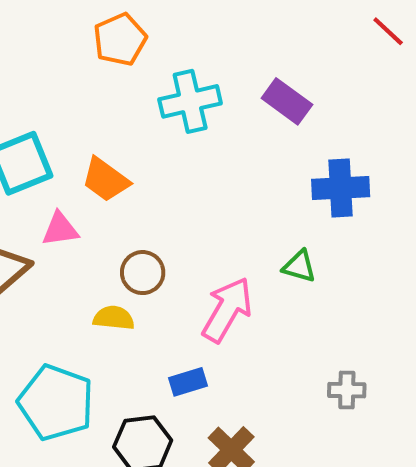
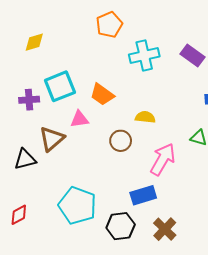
yellow semicircle: (114, 318) -> (145, 117), moved
blue rectangle: (188, 382) -> (143, 195), size x1.4

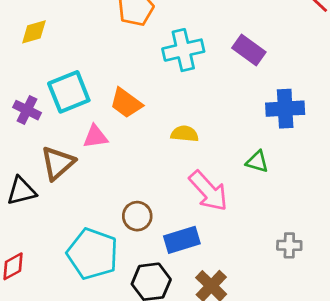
purple cross: (29, 100) -> (27, 110), turned 30
brown circle: (121, 141) -> (137, 216), moved
pink arrow: (163, 159) -> (208, 191), turned 108

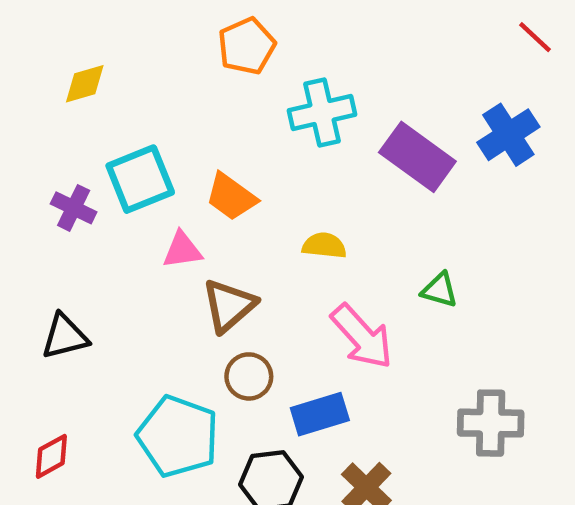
purple rectangle: (249, 50) -> (417, 157), moved, size x1.4
blue cross: (285, 109) -> (508, 135), moved, turned -30
brown triangle: (58, 163) -> (229, 305), moved
gray cross: (289, 245) -> (491, 423), size x1.6

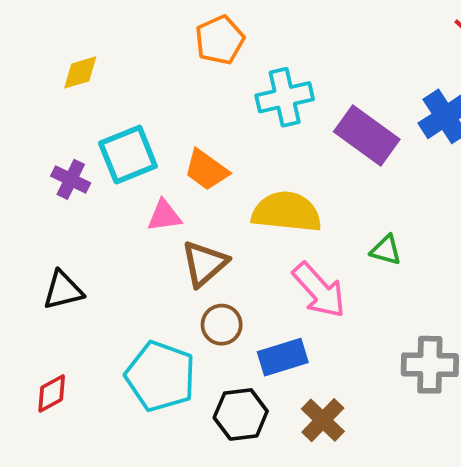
yellow semicircle: (324, 246) -> (287, 212), size x1.8

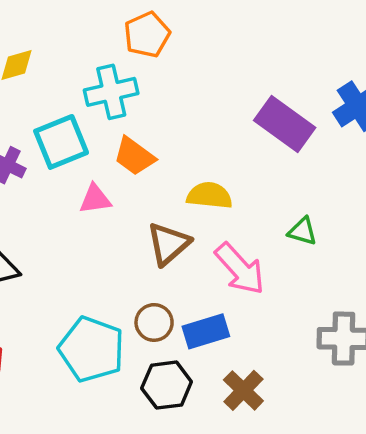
cyan cross: (285, 97) -> (111, 92), moved
yellow semicircle: (287, 212) -> (209, 196), size x0.7
brown triangle: (204, 263) -> (168, 244), moved
brown circle: (222, 325) -> (154, 322), moved

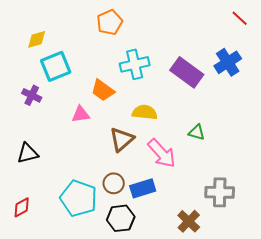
cyan cross: (111, 92) -> (135, 64), moved
cyan square: (61, 142) -> (56, 66), moved
brown cross: (243, 390) -> (189, 221), moved

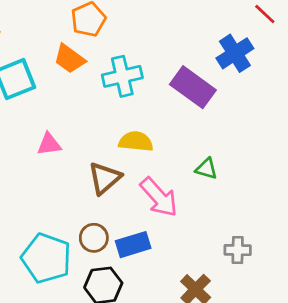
blue cross: (228, 62) -> (235, 53), moved
orange trapezoid: (103, 90) -> (69, 59), moved
gray cross: (220, 192) -> (238, 250), size x0.7

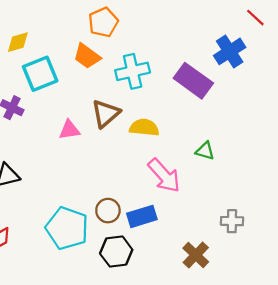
brown triangle: (105, 178) -> (106, 113), moved

